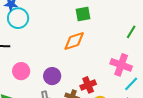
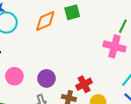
orange diamond: (74, 41) -> (45, 21), moved
pink cross: (121, 65) -> (114, 46), moved

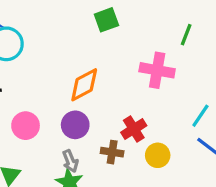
orange diamond: (45, 21) -> (84, 85), moved
pink cross: (114, 46) -> (157, 70), moved

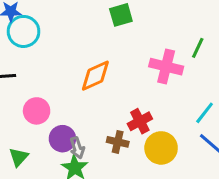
green line: (186, 35) -> (198, 48), moved
purple circle: (75, 125) -> (62, 139), moved
yellow circle: (158, 155) -> (161, 148), size x1.4

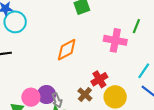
pink circle: (37, 111) -> (31, 97), moved
brown cross: (118, 142) -> (85, 95), turned 32

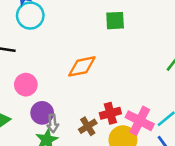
pink cross: (115, 40) -> (140, 121), moved
pink circle: (31, 97) -> (26, 85), moved

